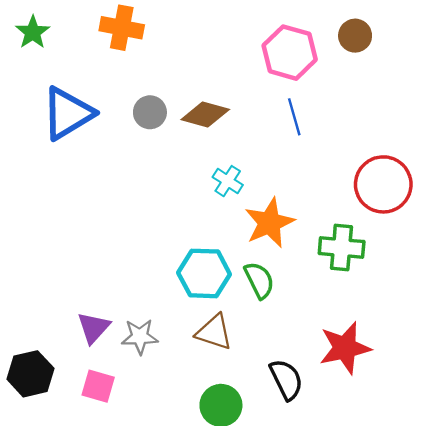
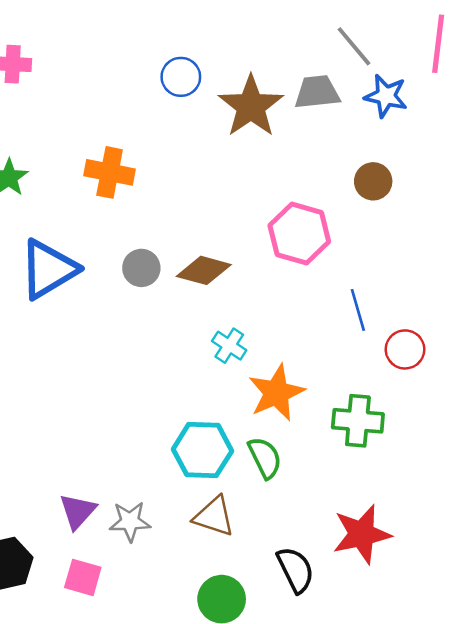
pink hexagon: (290, 53) -> (299, 234), moved
blue line: (294, 117) -> (358, 310), moved
red circle: (383, 184) -> (405, 349), size x0.6

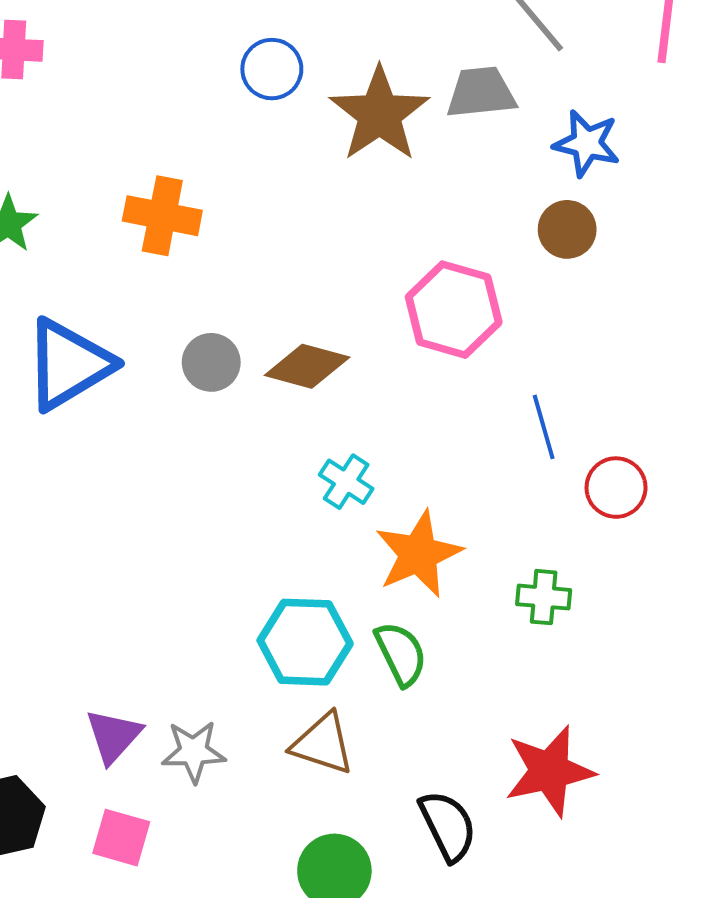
blue star: (386, 96) -> (587, 143), moved
green cross: (358, 421) -> (544, 597), size x0.7

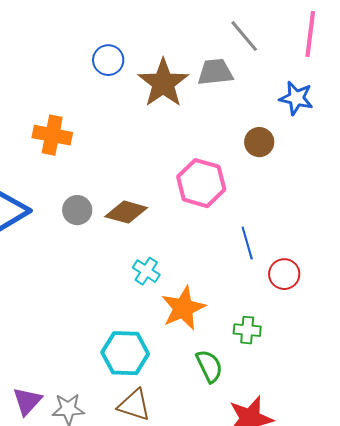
blue star: (587, 143) -> (296, 98), moved
green semicircle: (401, 654) -> (209, 366), moved

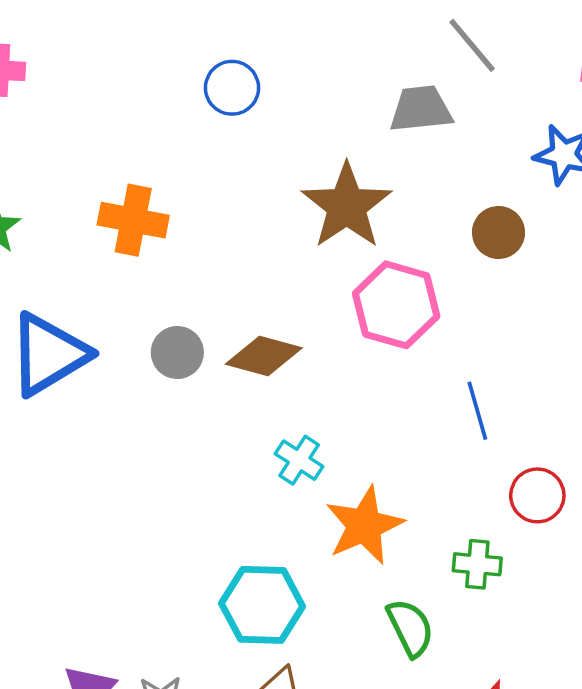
brown star: (163, 83) -> (347, 206), moved
red circle: (284, 274) -> (537, 495), moved

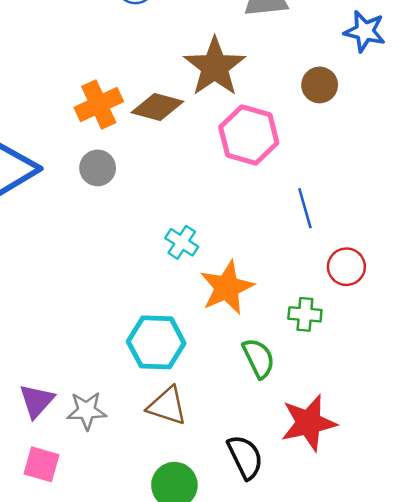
orange cross: (133, 220) -> (99, 105), moved, turned -36
brown diamond: (264, 356) -> (157, 107), moved

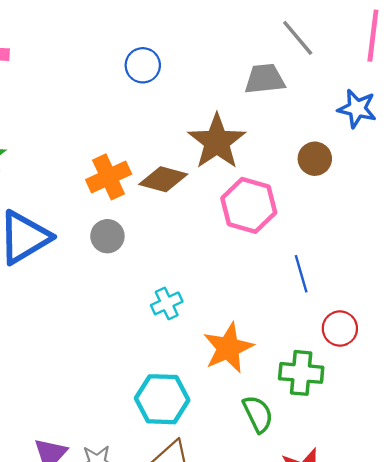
cyan cross: (182, 242) -> (167, 303), moved, turned 32
green cross: (305, 314) -> (301, 373), size x1.4

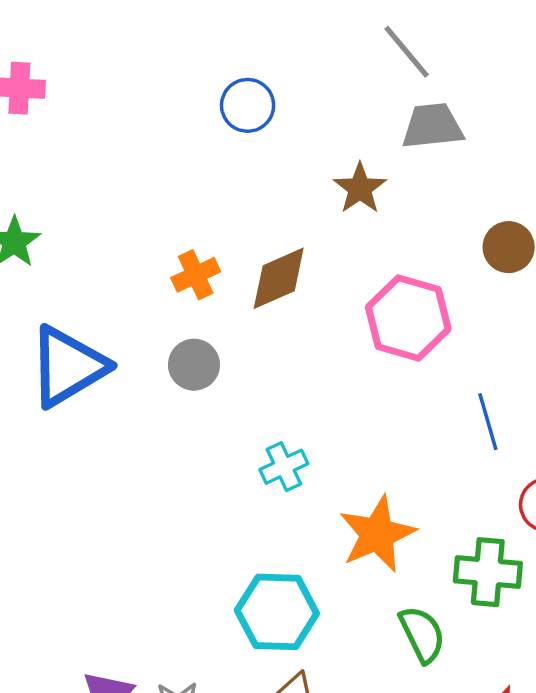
gray line: (298, 38) -> (407, 52), moved
brown star: (217, 142) -> (360, 188), moved, size x0.6
orange cross: (109, 177) -> (196, 275), size x0.7
brown diamond: (163, 179) -> (279, 278), turned -39

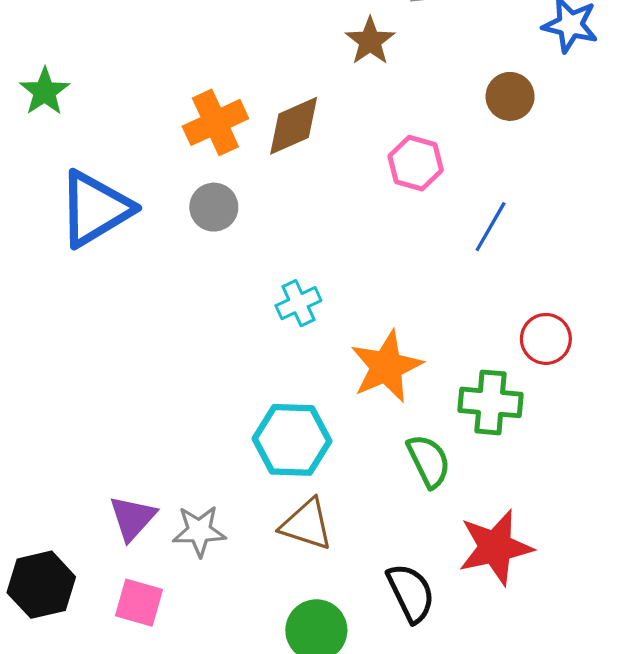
orange cross: (196, 275) -> (215, 122), size x1.4
pink hexagon: (408, 318) -> (416, 163), size x0.7
blue line: (488, 422) -> (491, 227), moved, turned 46

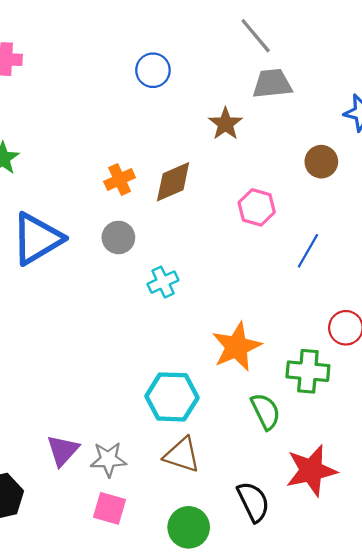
orange cross: (215, 122) -> (120, 179), size x0.7
cyan cross: (298, 303) -> (163, 282), moved
pink square: (139, 603) -> (109, 508), moved

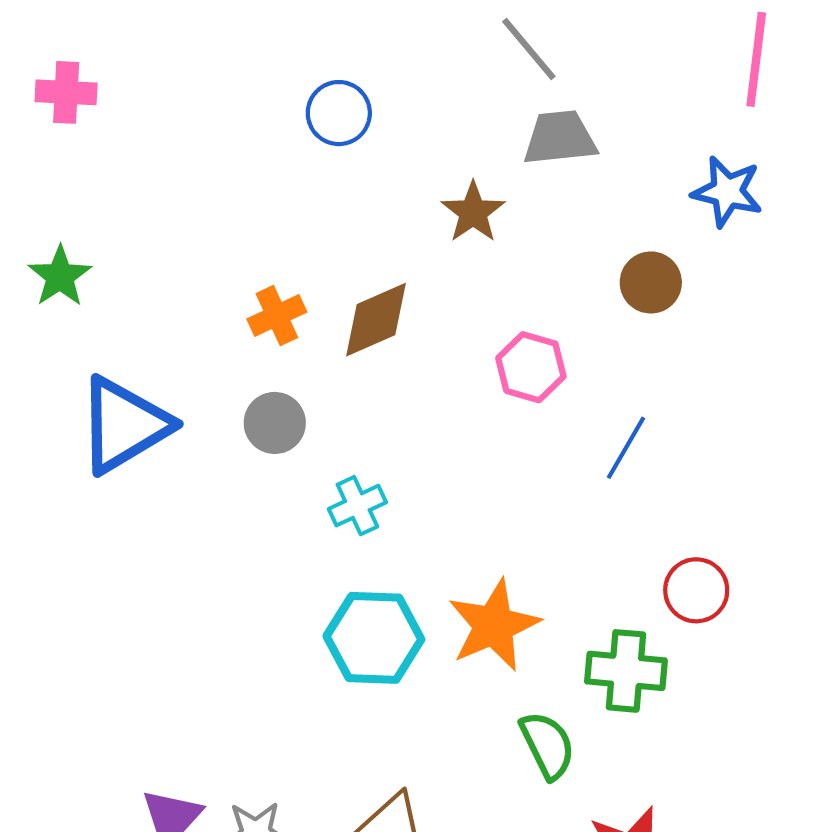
cyan hexagon: (172, 397) -> (374, 638), moved

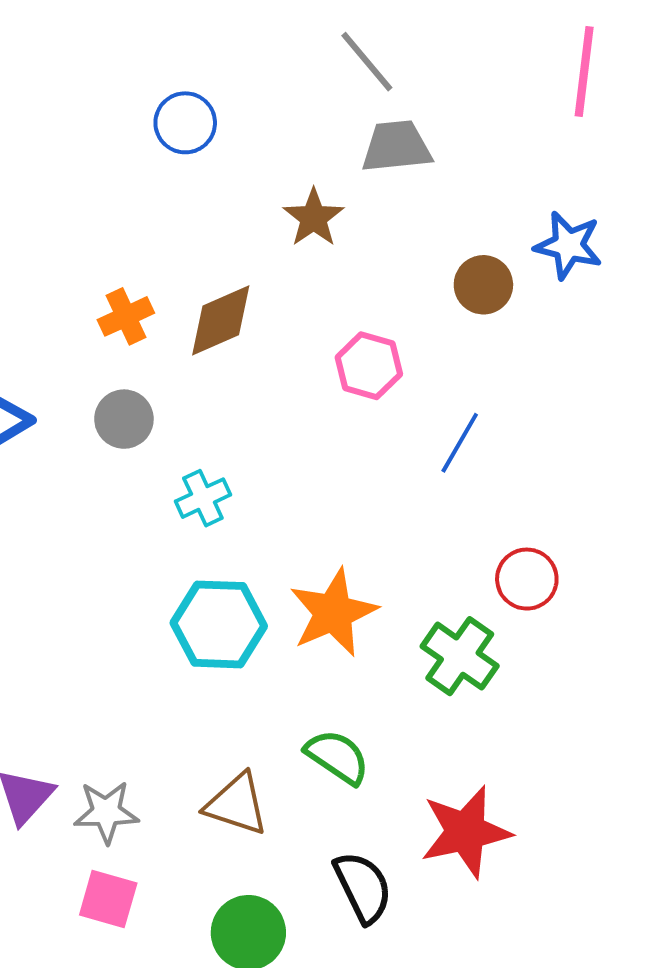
blue star: (727, 192) -> (568, 245), moved
green cross: (626, 671) -> (460, 656), turned 30
green semicircle: (547, 745) -> (337, 757), moved, turned -30

